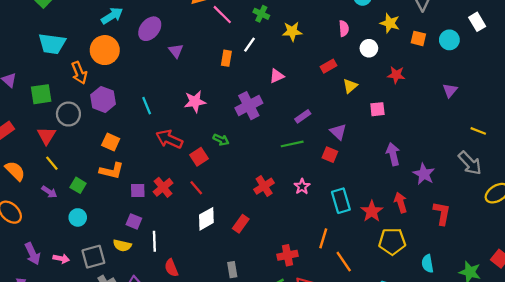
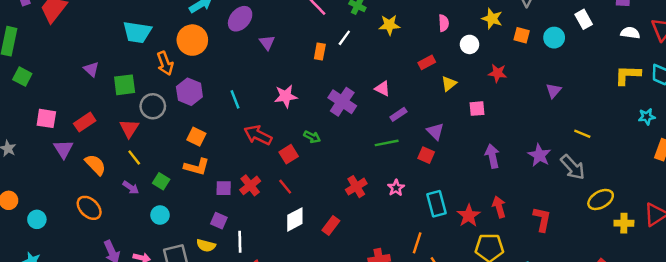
pink triangle: (277, 76) -> (382, 89), moved, turned 49
purple cross: (249, 106) -> (342, 102), turned -30
purple star: (424, 174) -> (539, 155), moved

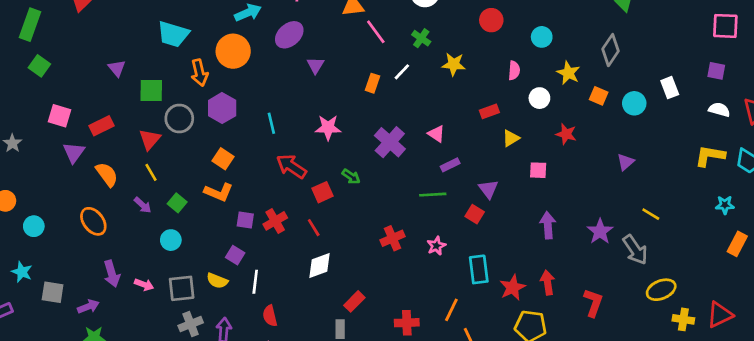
red rectangle: (331, 226) -> (354, 301), moved

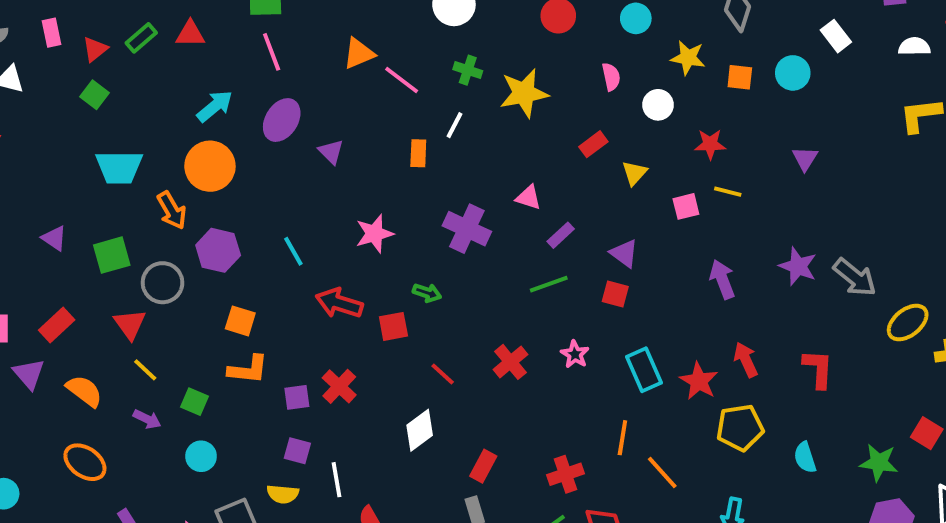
yellow star: (454, 64) -> (524, 93), size x1.4
red square: (322, 192) -> (393, 326), turned 30
yellow line: (651, 214) -> (728, 192), moved
red line: (314, 228) -> (443, 374), moved

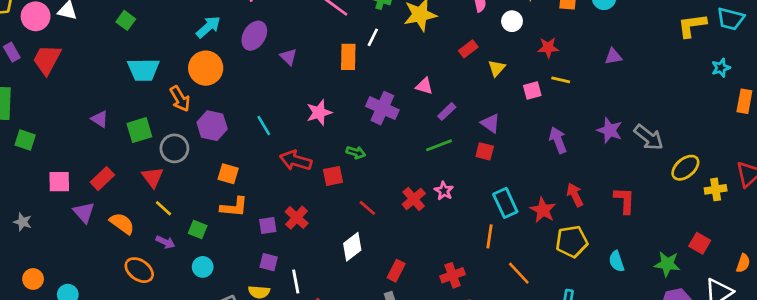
orange rectangle: (418, 153) -> (348, 57), size x1.4
purple triangle: (805, 159) -> (613, 56), turned 48
pink star: (575, 354) -> (444, 191), moved
orange line: (622, 438) -> (489, 236), moved
orange ellipse: (85, 462) -> (139, 270), moved

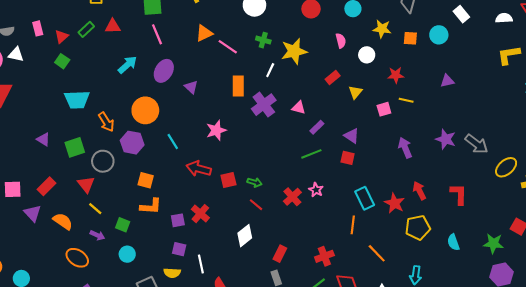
white line: (373, 37) -> (270, 70), moved
orange circle: (206, 68) -> (145, 110), moved
purple cross: (382, 108) -> (264, 105), moved, turned 30
green arrow: (356, 152) -> (255, 182), moved

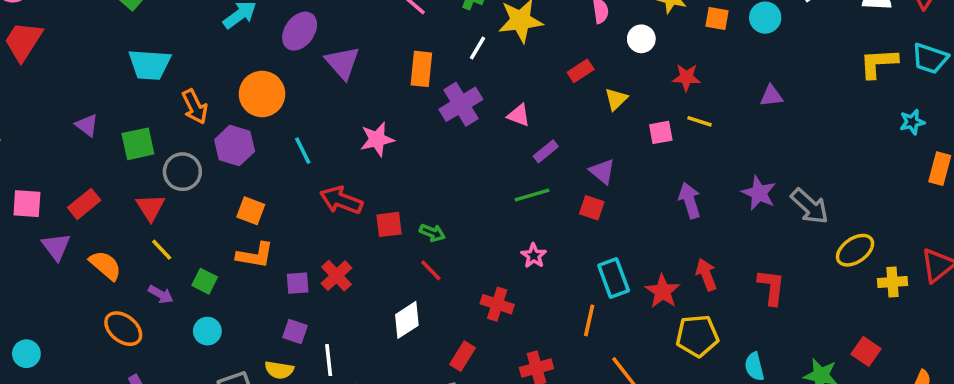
purple triangle: (191, 87) -> (342, 63), size x1.5
red cross: (292, 197) -> (497, 304), moved, turned -36

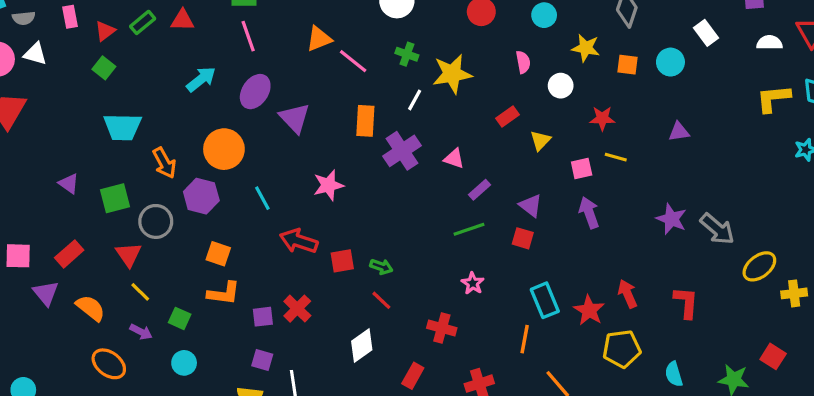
purple arrow: (690, 200) -> (589, 213), moved

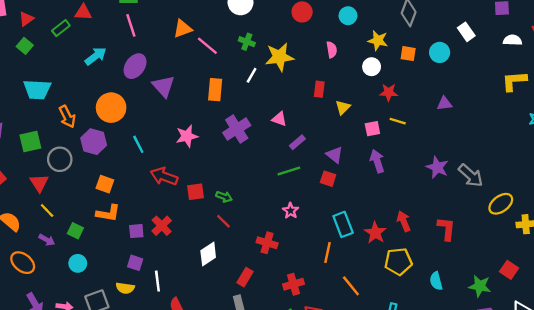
green rectangle: (143, 22) -> (61, 28), moved
white circle: (561, 86) -> (372, 67), moved
red rectangle: (508, 116) -> (319, 89), turned -49
purple cross: (402, 151) -> (237, 129), moved

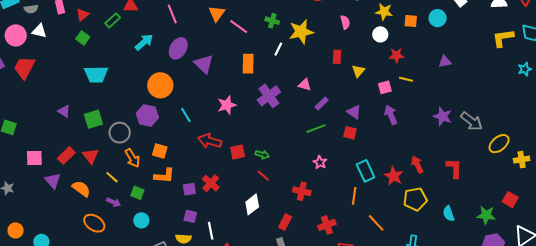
orange triangle: (183, 29) -> (217, 14), turned -30
orange arrow: (67, 117) -> (132, 158), moved
red triangle: (39, 183) -> (91, 156), moved

